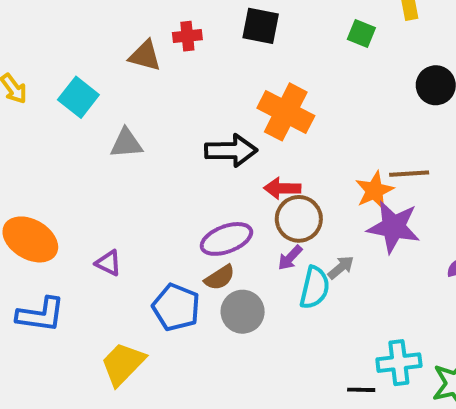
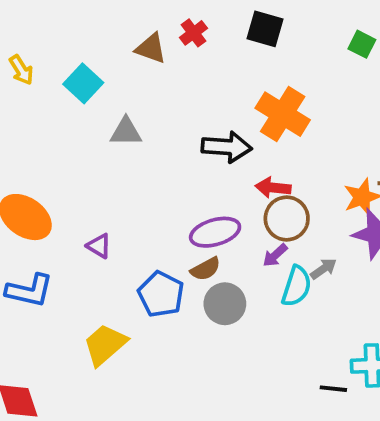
red cross: (187, 36) -> (193, 33), turned -36

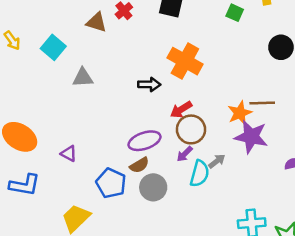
black arrow: (227, 147) -> (149, 84), size x0.7
red arrow: (273, 188) -> (181, 110), turned -35

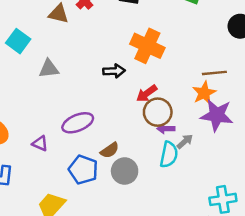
brown line: (262, 103) -> (214, 73), moved
purple ellipse: (144, 141) -> (78, 123), moved
purple arrow: (185, 154) -> (166, 129), moved, turned 49

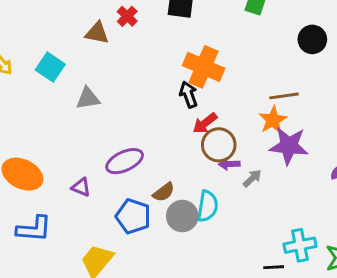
black arrow: (114, 71) -> (189, 95), moved, turned -105
cyan semicircle: (169, 155) -> (207, 206), moved

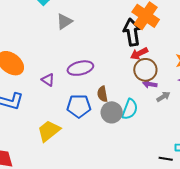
black arrow: (189, 95) -> (132, 32), size x1.5
gray triangle: (88, 98) -> (64, 21), turned -36
brown semicircle: (164, 192) -> (102, 94), turned 105
blue pentagon: (133, 216) -> (79, 106), turned -30

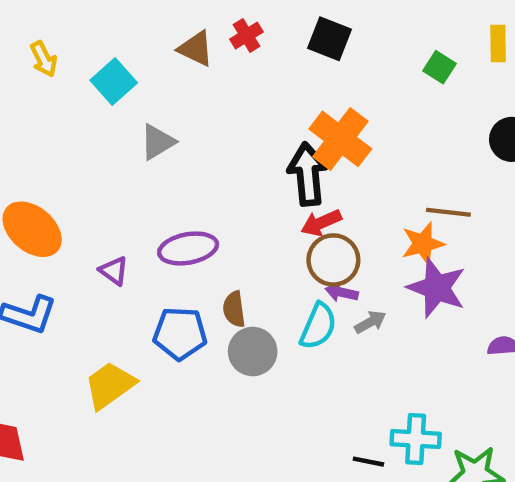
cyan semicircle: (130, 109) -> (318, 326), moved

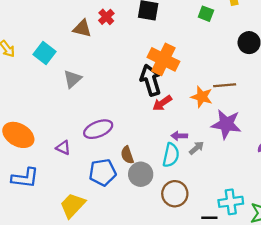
orange star: (423, 244) -> (202, 97), moved, turned -30
brown circle: (333, 260) -> (175, 194), moved

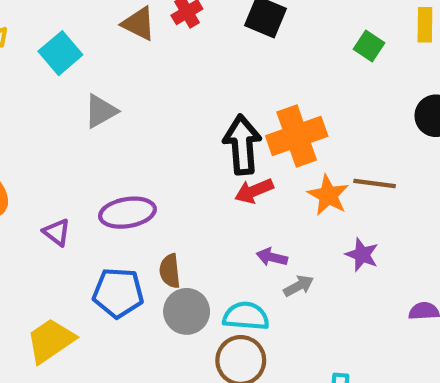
orange cross: (163, 59) -> (297, 136), moved, turned 32
purple star: (226, 124) -> (362, 255), size x0.6
cyan semicircle: (171, 155) -> (246, 316), moved, turned -110

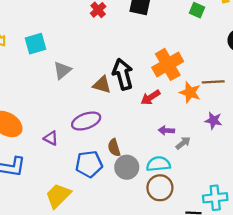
brown triangle: (139, 24) -> (102, 85), moved
cyan square: (60, 53) -> (35, 44), turned 35
black arrow: (242, 145) -> (123, 74), moved

